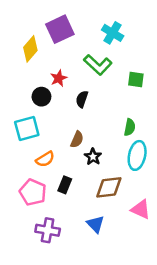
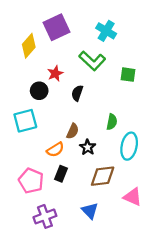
green semicircle: (130, 127) -> (112, 122), moved
orange semicircle: (45, 159) -> (55, 150), moved
purple cross: (48, 230) -> (45, 216), turned -30

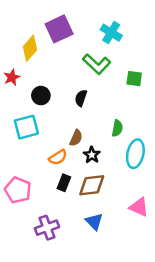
red star: (55, 73) -> (12, 77), moved
brown diamond: (103, 176) -> (92, 185), moved
pink pentagon: (31, 181) -> (18, 190), moved

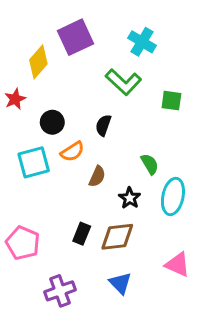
green semicircle: (117, 128) -> (150, 164), turned -42
black star: (92, 155) -> (130, 198), moved
orange semicircle: (58, 157) -> (72, 152), moved

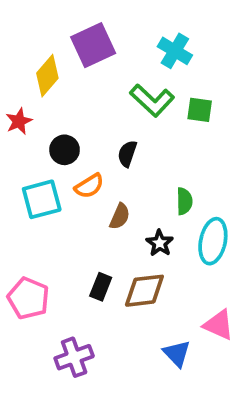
green square: (171, 101) -> (200, 110), moved
green semicircle: (150, 164) -> (184, 201), turned 30
blue triangle: (120, 283) -> (177, 353), moved

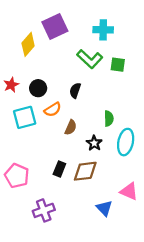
cyan cross: (175, 51) -> (103, 30), turned -30
red star: (19, 121) -> (11, 85), moved

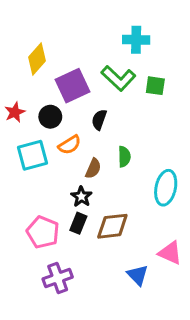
purple square: (55, 26) -> (72, 86), moved
green semicircle: (109, 118) -> (124, 157), moved
black star: (94, 143) -> (81, 197), moved
pink pentagon: (17, 176) -> (43, 232), moved

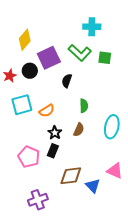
black circle: (50, 117) -> (30, 71), moved
orange semicircle: (70, 145) -> (47, 111), moved
brown semicircle: (93, 168) -> (79, 130), moved
brown diamond: (112, 226) -> (71, 176), moved
purple cross: (58, 278) -> (38, 200), moved

